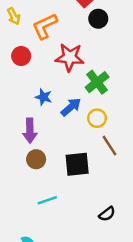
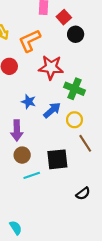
green cross: (97, 82) -> (74, 89), turned -30
cyan line: (47, 200) -> (32, 175), moved
black semicircle: (107, 214) -> (83, 194), moved

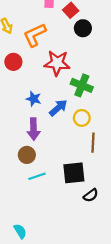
purple arrow: (17, 130) -> (34, 129), moved
brown line: (85, 143) -> (93, 143), turned 36
black square: (57, 159) -> (74, 173), moved

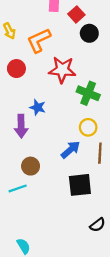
blue arrow: (58, 108) -> (71, 150), moved
purple arrow: (34, 129) -> (21, 126), moved
cyan line: (37, 176) -> (18, 188), moved
black semicircle: (91, 195) -> (98, 225), moved

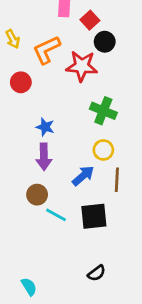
red star: (62, 70) -> (82, 66), moved
purple arrow: (21, 126) -> (44, 157), moved
cyan line: (18, 188) -> (56, 215), moved, turned 48
black semicircle: (98, 225) -> (97, 273), moved

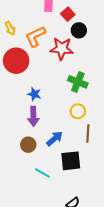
red circle: (21, 82) -> (16, 61), size x1.6
blue arrow: (83, 176) -> (55, 139), moved
cyan line: (56, 215) -> (42, 173), moved

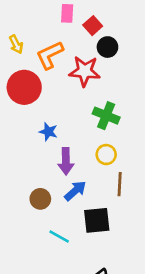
purple arrow: (33, 116) -> (66, 161), moved

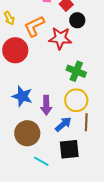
blue star: (48, 132) -> (22, 96), moved, size x1.5
yellow circle: (106, 155) -> (76, 100), size x1.5
blue arrow: (75, 191) -> (63, 124), moved
brown circle: (40, 199) -> (27, 133), size x1.6

